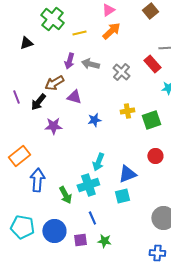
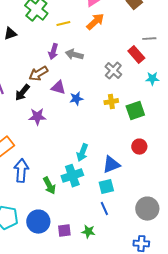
gray cross: (121, 72) -> (113, 71), moved
blue star: (94, 120) -> (76, 99), moved
blue line: (92, 218) -> (104, 209), moved

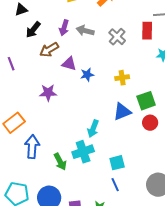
red rectangle: (136, 55) -> (147, 31), turned 42
gray cross: (113, 71) -> (117, 37), moved
black arrow: (22, 93) -> (33, 30), moved
green square: (135, 111) -> (146, 101), moved
blue triangle: (111, 165) -> (122, 112), moved

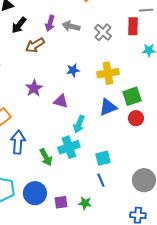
purple triangle: (69, 64) -> (61, 101), moved
yellow cross: (122, 78) -> (108, 73), size x1.5
purple star: (48, 93) -> (34, 88), turned -30

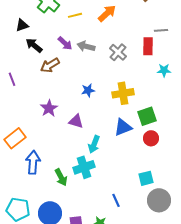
purple arrow: (50, 23) -> (65, 43), turned -63
black arrow: (19, 25) -> (34, 45), turned 90
cyan square: (103, 158) -> (146, 178), moved

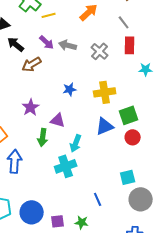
yellow line: (75, 15) -> (49, 15), moved
gray line: (161, 30) -> (124, 22), moved, turned 56
green arrow: (61, 177) -> (43, 137), moved, turned 36

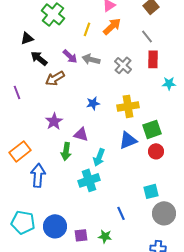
yellow line: (49, 15) -> (87, 29), moved, turned -56

